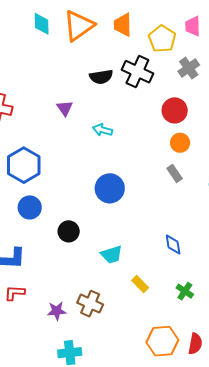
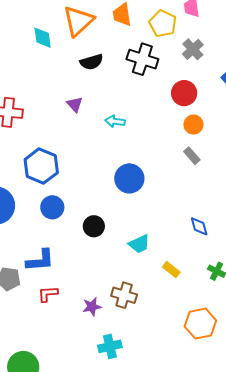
cyan diamond: (42, 24) -> (43, 38), moved
black semicircle: (101, 77) -> (92, 62), moved

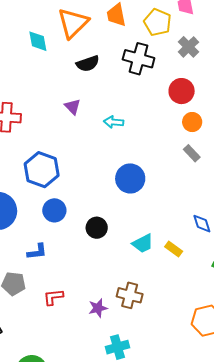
blue L-shape: (40, 260) -> (37, 252), moved, size x0.7
yellow rectangle: (171, 270) -> (174, 249), moved

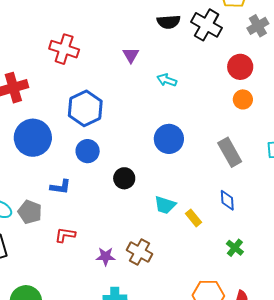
black semicircle: (88, 64) -> (169, 22), moved
gray rectangle: (192, 153) -> (230, 152), moved, size x1.6
cyan trapezoid: (143, 243) -> (165, 205), turned 30

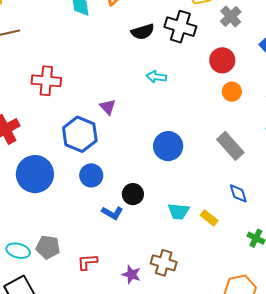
purple triangle: (131, 55) -> (108, 107), moved
cyan arrow: (167, 80) -> (156, 77), moved
blue L-shape: (61, 187) -> (112, 213), moved, turned 35
purple star: (106, 256) -> (131, 274), turned 30

